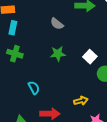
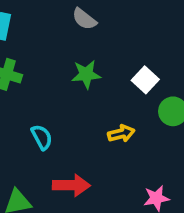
yellow arrow: (81, 101) -> (121, 134), moved

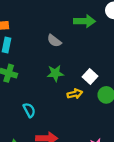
yellow arrow: (121, 134) -> (75, 94), moved

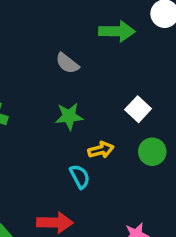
white square: (90, 76) -> (138, 109), moved
cyan semicircle: (29, 110) -> (80, 176), moved

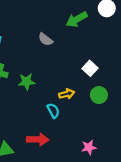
green arrow: (117, 31) -> (77, 19), turned 150
green star: (69, 116) -> (27, 82), moved

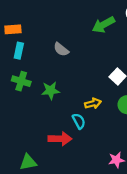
gray semicircle: (45, 39) -> (61, 49), moved
red arrow: (38, 140) -> (60, 139), moved

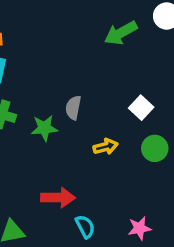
gray semicircle: (61, 49) -> (73, 108), moved, turned 63
cyan semicircle: (79, 121) -> (85, 226), moved

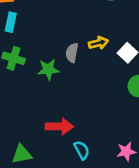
yellow arrow: (106, 147) -> (98, 43), moved

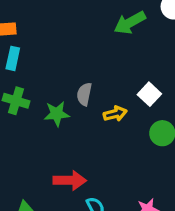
yellow arrow: (98, 43) -> (115, 114), moved

